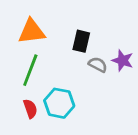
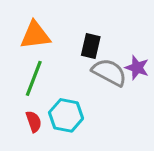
gray semicircle: (98, 65) -> (109, 72), size x1.6

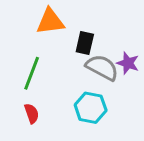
orange triangle: (35, 35) -> (50, 21), moved
cyan hexagon: (66, 115) -> (91, 108), moved

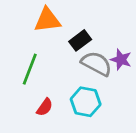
black rectangle: (85, 43) -> (80, 40), turned 40
red semicircle: (32, 113) -> (45, 107), moved, turned 54

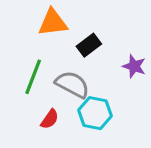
gray semicircle: (96, 64) -> (72, 84), moved

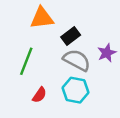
purple star: (134, 66) -> (107, 53), turned 30
gray semicircle: (72, 84) -> (77, 60), moved

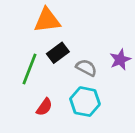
black rectangle: (71, 36) -> (58, 53), moved
gray semicircle: (77, 60) -> (86, 68), size x0.7

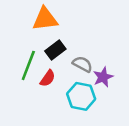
purple star: (120, 60) -> (103, 77), moved
red semicircle: (44, 107) -> (48, 78), moved

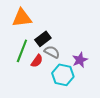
orange triangle: (45, 19) -> (22, 18), moved
gray semicircle: (82, 64) -> (52, 52), moved

